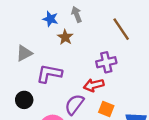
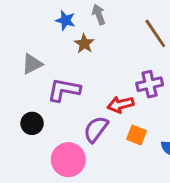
purple cross: (106, 62) -> (150, 84), moved

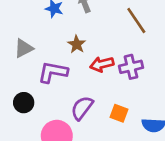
brown star: (84, 44) -> (77, 44), moved
red arrow: (121, 105) -> (102, 64), moved

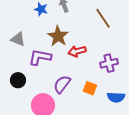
brown star: (77, 44) -> (58, 36), size x1.5
gray triangle: (24, 48) -> (18, 39), turned 49
purple cross: (131, 67) -> (109, 63), moved

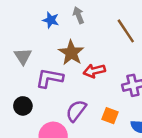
gray triangle: (18, 39) -> (23, 56), turned 35

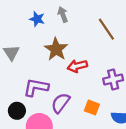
purple L-shape: (50, 78) -> (36, 87), moved
black circle: (23, 106) -> (17, 111), moved

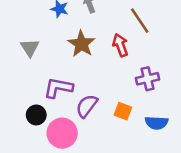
red arrow: (77, 66) -> (120, 45), moved, turned 84

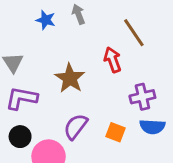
brown star: (81, 44) -> (70, 78), moved
purple L-shape: (58, 88) -> (21, 98), moved
blue semicircle: (157, 123) -> (152, 127), moved

